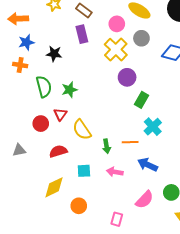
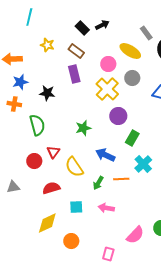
green star: (70, 90) -> (83, 128), moved
green arrow: (107, 146) -> (98, 183), turned 40
blue arrow: (148, 165) -> (105, 155), moved

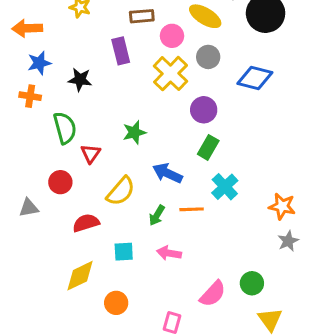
brown rectangle: (76, 51) -> (142, 16), moved, turned -42
purple circle: (118, 116) -> (204, 110), moved
red triangle: (53, 152) -> (91, 154), moved
yellow semicircle: (74, 167) -> (121, 191), turned -105
gray triangle: (13, 187) -> (29, 208), moved

